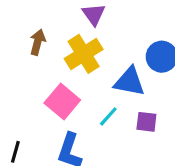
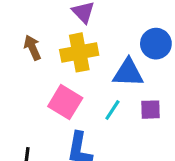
brown arrow: (38, 42) -> (32, 48), turned -30
yellow cross: (84, 54) -> (79, 52), turned 30

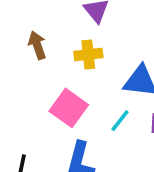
yellow cross: (79, 52) -> (88, 54), size x0.7

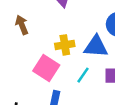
yellow cross: (88, 54) -> (65, 45), moved

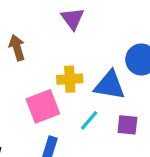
pink square: (46, 68) -> (43, 106), turned 30

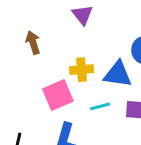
cyan line: (89, 120) -> (100, 106), turned 36

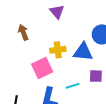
cyan line: (100, 106) -> (73, 86), moved

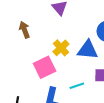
yellow cross: (58, 50) -> (61, 48), turned -35

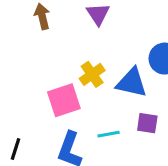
brown arrow: (24, 30) -> (42, 16), moved

